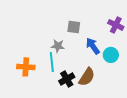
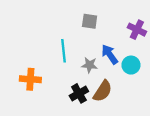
gray square: (74, 27) -> (90, 21), moved
gray star: (58, 46) -> (90, 65), moved
cyan line: (52, 62) -> (64, 51), moved

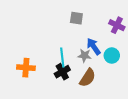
cyan line: (64, 51) -> (62, 58), moved
gray star: (90, 65) -> (85, 56), moved
black cross: (79, 93) -> (62, 72), moved

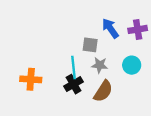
gray square: (76, 18) -> (90, 45), moved
purple cross: (117, 25) -> (138, 29), turned -35
blue arrow: (94, 46) -> (110, 28), moved

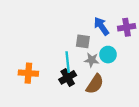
cyan circle: (132, 65) -> (108, 55), moved

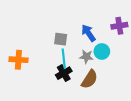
blue arrow: (101, 26) -> (88, 33), moved
gray square: (83, 41) -> (61, 39), moved
orange cross: (28, 73) -> (18, 60), moved

